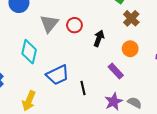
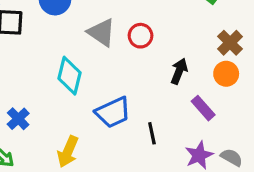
brown cross: (131, 18) -> (230, 43), moved
gray triangle: (49, 24) -> (101, 33), turned -36
black arrow: (99, 38) -> (179, 71), moved

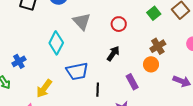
red circle: (141, 36) -> (119, 24), moved
black arrow: (179, 71) -> (113, 54), moved

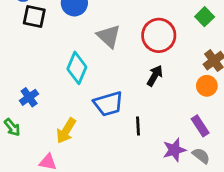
red circle: (119, 24) -> (159, 35), size x1.6
purple rectangle: (132, 82) -> (200, 126), moved

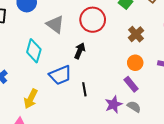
black arrow: (155, 76) -> (80, 51), moved
orange circle: (207, 86) -> (135, 63), moved

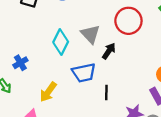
gray triangle: (55, 24) -> (90, 34), moved

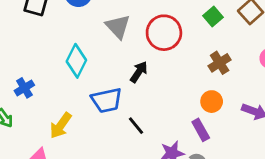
gray triangle: (90, 34) -> (118, 27), moved
black line: (106, 92) -> (136, 126), turned -40

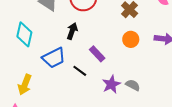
purple rectangle: (201, 130) -> (97, 54), moved

